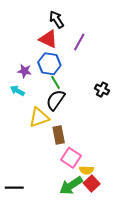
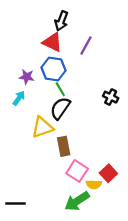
black arrow: (57, 19) -> (61, 21), turned -126
cyan arrow: (17, 91) -> (19, 98), turned 96
red square: (92, 184) -> (108, 173), moved

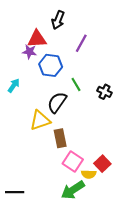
red triangle: (52, 42) -> (37, 39), moved, turned -30
purple star: (27, 77) -> (30, 52), moved
green line: (60, 89) -> (76, 84), moved
cyan arrow: (19, 98) -> (14, 85), moved

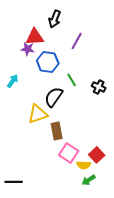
green arrow: (73, 190) -> (89, 180), moved, size x0.6

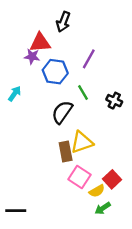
purple line: (77, 41) -> (89, 59), moved
yellow triangle: (38, 114) -> (82, 142), moved
yellow semicircle: (84, 165) -> (97, 191), turned -32

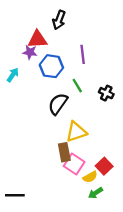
purple line: (89, 59) -> (83, 54), turned -36
cyan arrow: (15, 94) -> (13, 75), moved
brown rectangle: (66, 152) -> (64, 152), moved

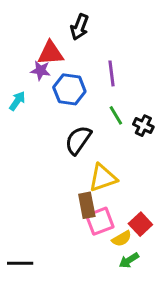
green line: (77, 86) -> (116, 115), moved
pink square: (74, 164) -> (100, 221), turned 36

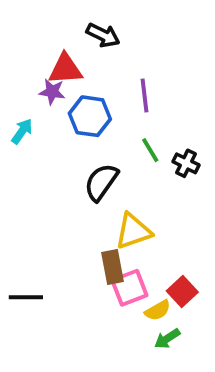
black arrow: (80, 27) -> (103, 35), turned -85
black line: (20, 263) -> (26, 297), moved

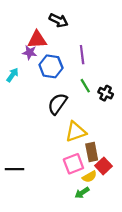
brown rectangle: (112, 267) -> (92, 152), moved
green arrow: (167, 339) -> (82, 193), moved

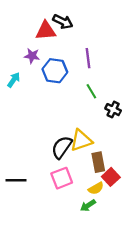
red triangle: (37, 40) -> (46, 31), moved
black cross: (106, 93) -> (113, 110), moved
black semicircle: (57, 104) -> (62, 147), moved
pink square: (73, 164) -> (62, 178), moved

